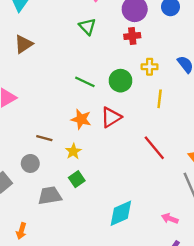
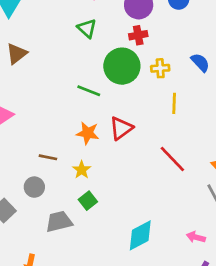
green circle: (120, 81) -> (122, 66), moved, size x1.4

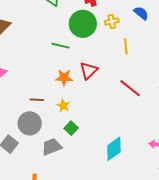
gray circle: (34, 187) -> (30, 123), size x1.5

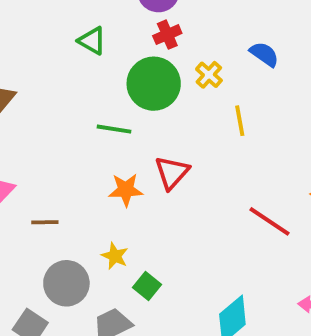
yellow cross: (112, 21) -> (209, 75), turned -32
red line: (130, 88) -> (270, 221), moved
brown line: (37, 100) -> (45, 222), moved
yellow star: (63, 106) -> (115, 256), moved

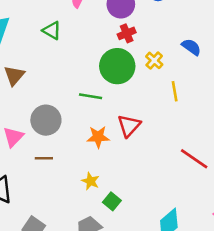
green triangle: (92, 41) -> (52, 30), moved
gray circle: (66, 283) -> (46, 120), moved

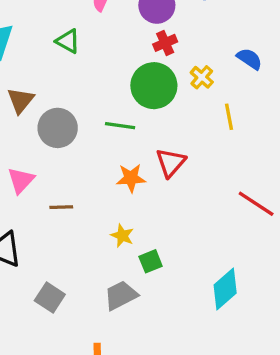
gray circle: (46, 120) -> (58, 128), moved
green square: (112, 201) -> (151, 261), turned 30

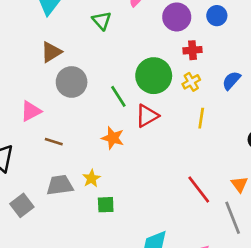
red cross: (165, 43) -> (193, 50), moved
blue semicircle: (249, 59) -> (231, 81), turned -102
green line: (120, 126) -> (118, 96), turned 30
red triangle: (171, 163) -> (147, 116), moved
gray trapezoid: (121, 295) -> (60, 185), moved

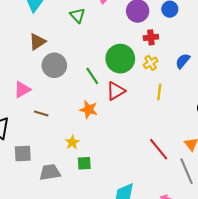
gray trapezoid: (60, 185) -> (50, 172), moved
gray square: (22, 205) -> (23, 154), moved, turned 36

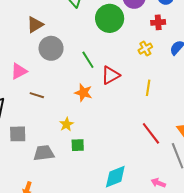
red cross: (151, 37) -> (158, 22), moved
green circle: (120, 59) -> (110, 18), moved
yellow line: (159, 92) -> (148, 88), moved

